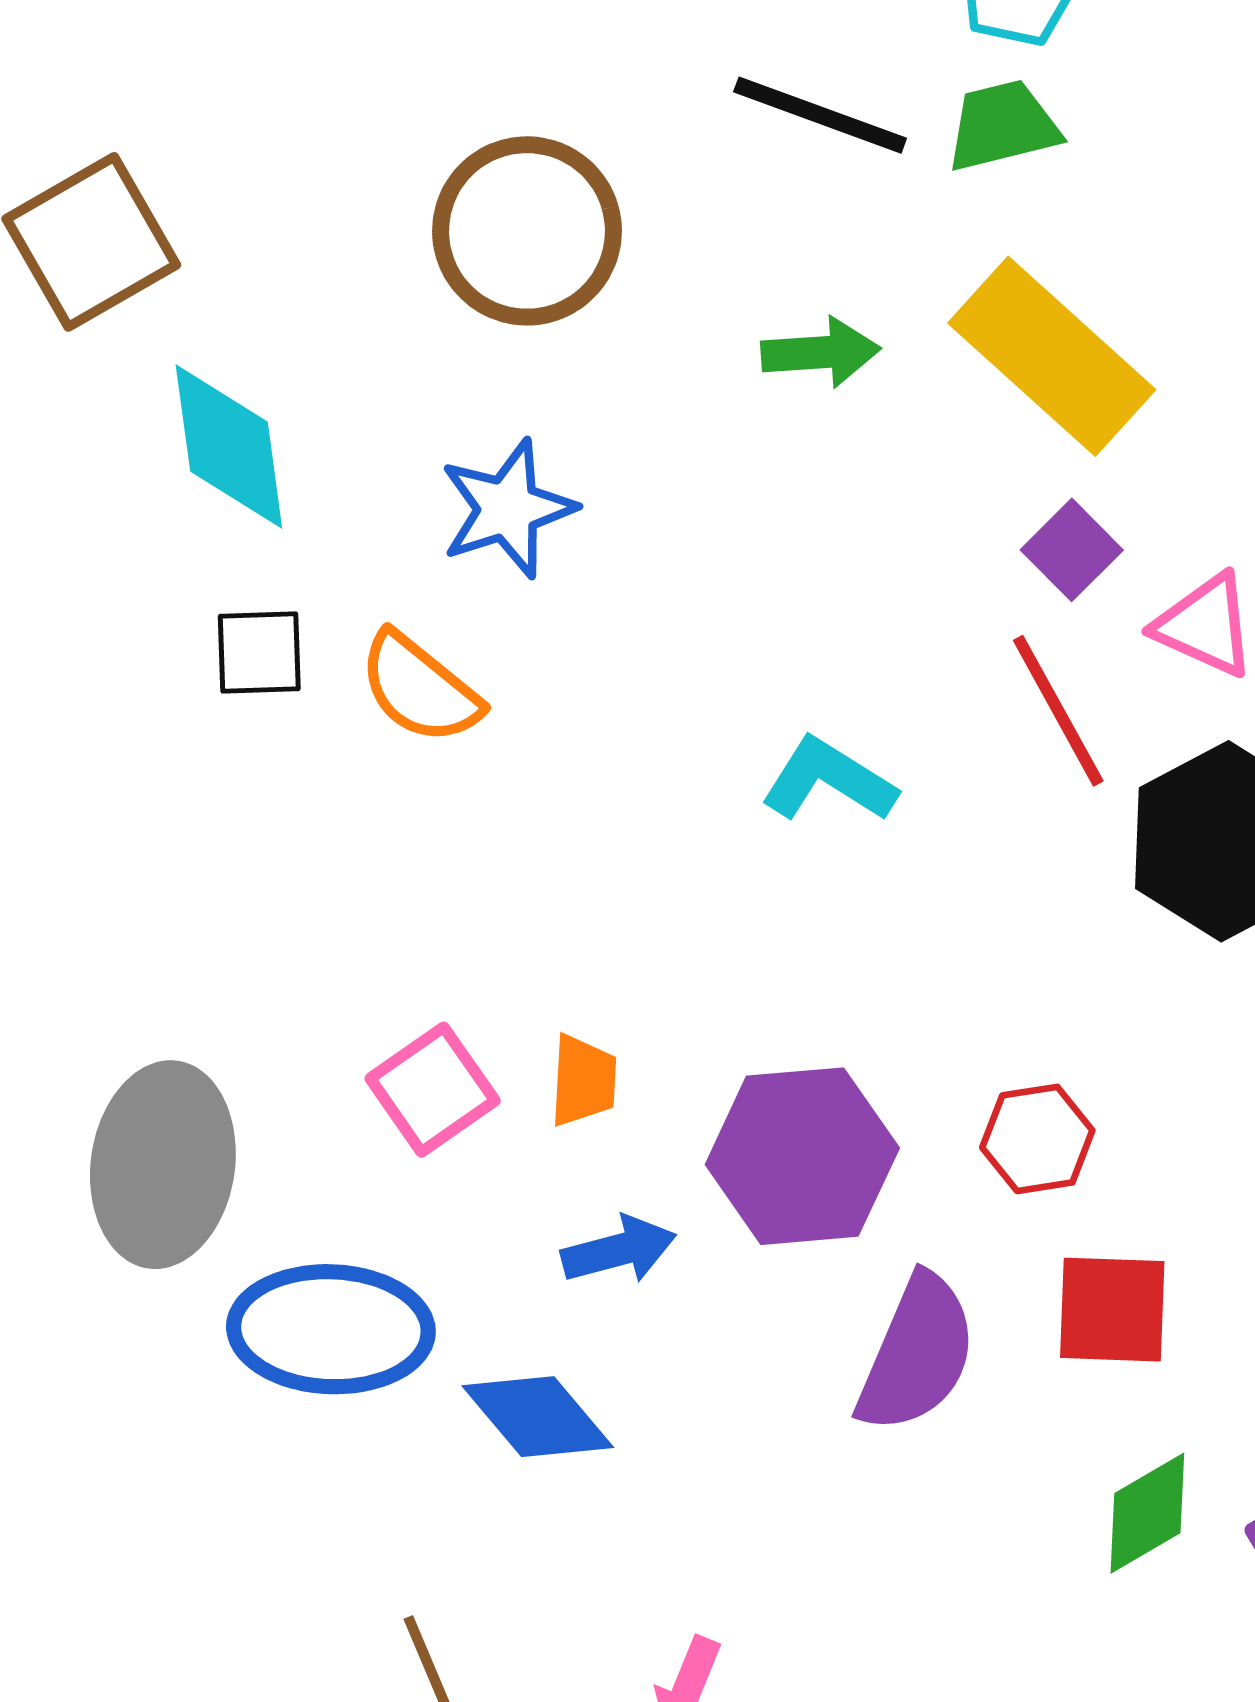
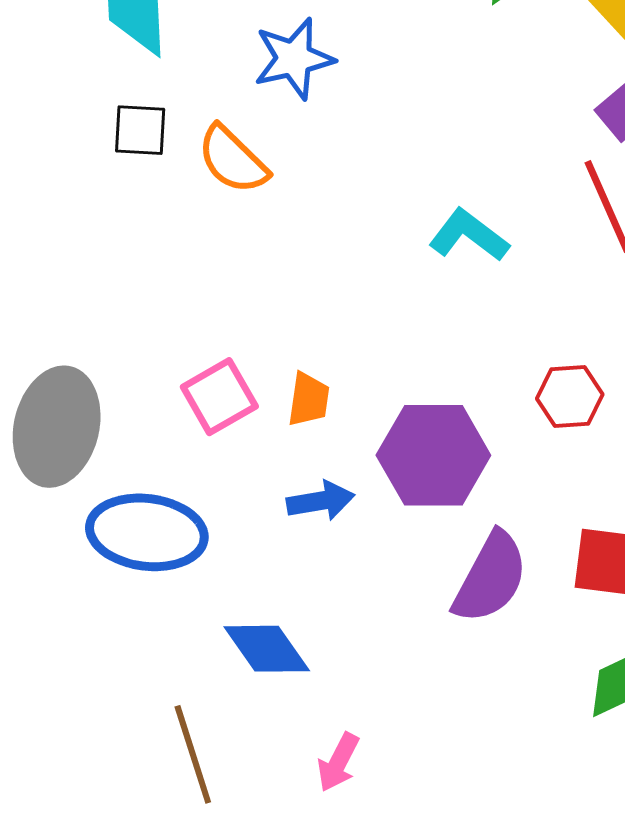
red hexagon: (1037, 1139) -> (570, 397), moved
blue diamond: (538, 1417) -> (267, 649), moved

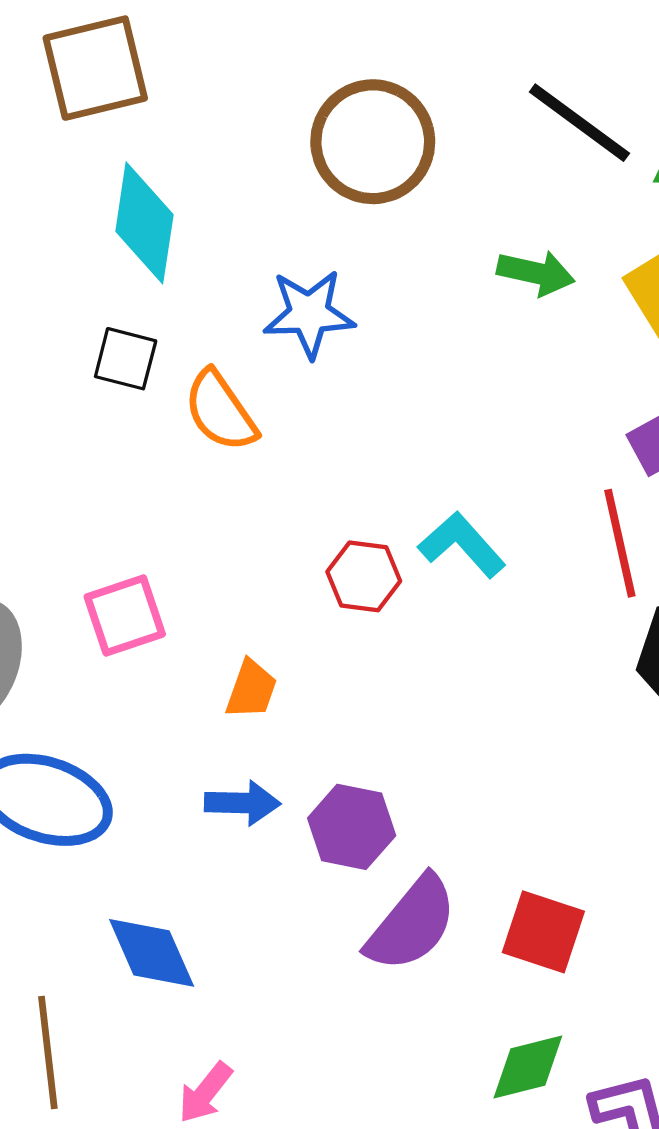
pink square: (219, 397) -> (125, 615), moved
red hexagon: (570, 397) -> (364, 576), moved
purple hexagon: (433, 455) -> (352, 827), moved, size x0.7

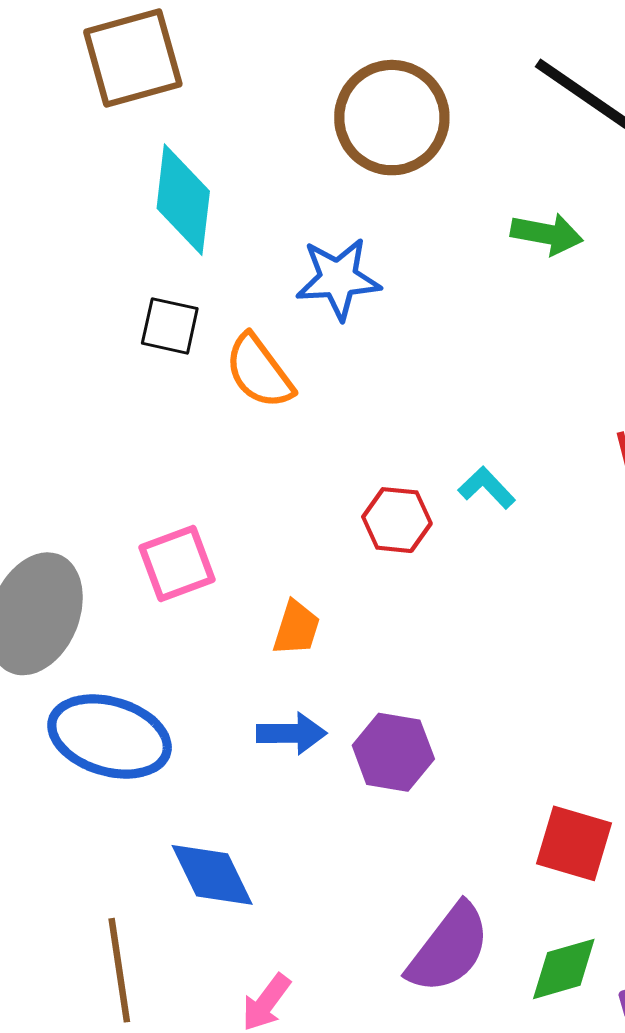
cyan L-shape: (462, 545) -> (487, 488), size x0.7
purple semicircle: (412, 924) -> (449, 949), moved

